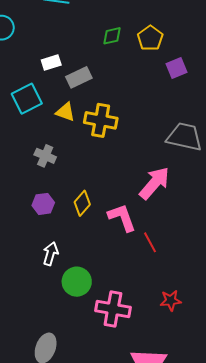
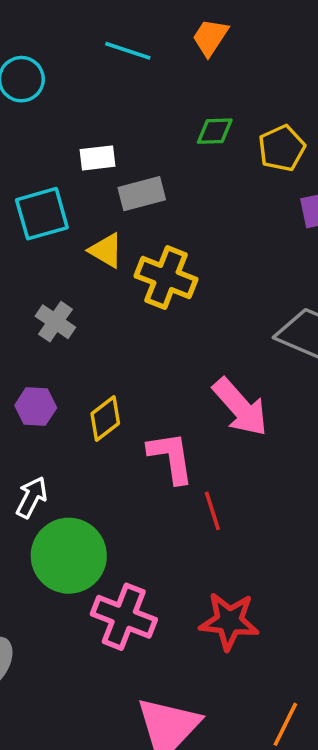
pink arrow: (154, 183) -> (240, 407), turned 87
green circle: (77, 282) -> (69, 556), size x1.4
red star: (171, 300) -> (229, 621), size x1.5

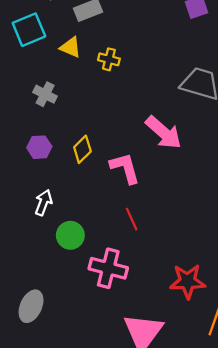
yellow cross: (166, 278) -> (109, 59), size x0.6
red line: (212, 511) -> (132, 219), moved
green circle: (69, 556) -> (70, 235), size x0.6
red star: (229, 621) -> (188, 281), moved

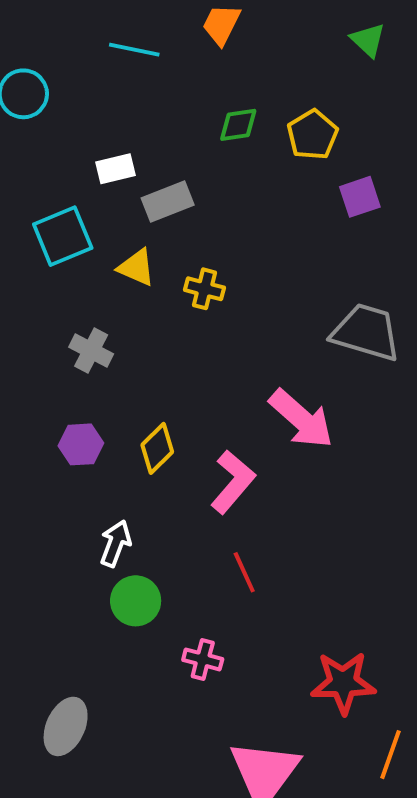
pink L-shape: (125, 168) -> (233, 482), turned 56
white arrow: (44, 203) -> (115, 543), moved
pink cross: (108, 268) -> (203, 659), size x0.6

